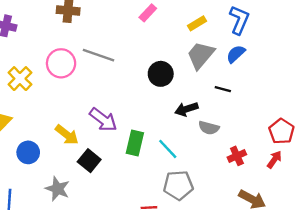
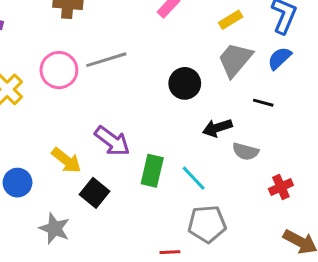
gray line: (99, 55) -> (106, 60), turned -36

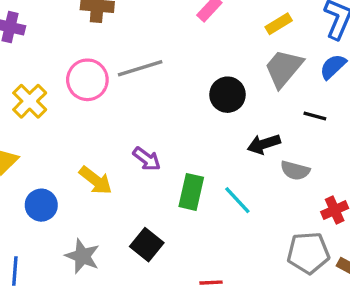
purple arrow: (112, 141) -> (147, 159), size x0.7
black square: (94, 193) -> (147, 245), moved
gray pentagon: (207, 224) -> (308, 253), moved

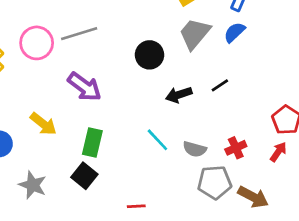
black line: (315, 116) -> (220, 85), moved, turned -48
purple arrow: (147, 159) -> (84, 87), moved, size x1.5
gray semicircle: (295, 170) -> (195, 149), moved
green rectangle: (191, 192) -> (92, 143), moved

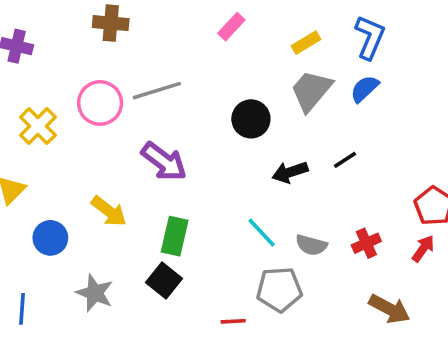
gray pentagon: (215, 182) -> (279, 289), moved

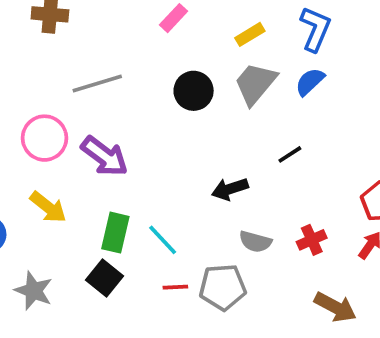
pink circle: (100, 103) -> (44, 138), moved
black circle: (251, 119) -> (194, 91), moved
black arrow: (290, 172) -> (230, 189), moved
cyan line: (262, 233) -> (163, 240), moved
red line: (233, 321) -> (175, 287), moved

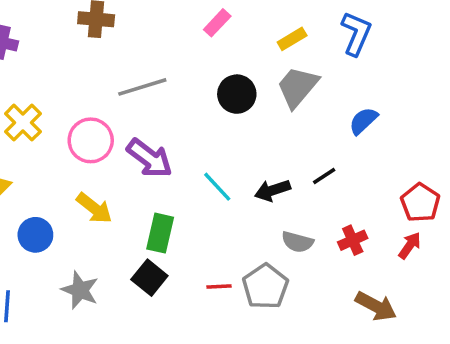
blue semicircle: (310, 82) -> (363, 121), moved
black line: (290, 154) -> (324, 176), moved
cyan line: (163, 240) -> (217, 187), moved
gray pentagon: (223, 287) -> (265, 287), turned -30

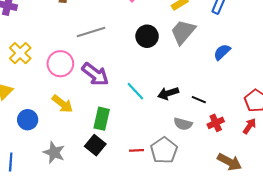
black line: (324, 176) -> (199, 100), moved, turned 56

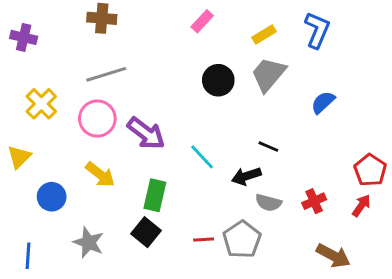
gray line: (91, 32) -> (106, 74), moved
black arrow: (168, 93) -> (246, 176), moved
black line: (199, 100) -> (268, 147), moved

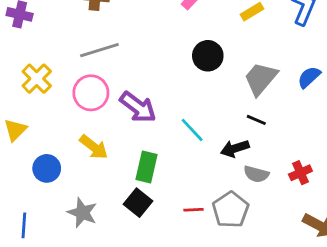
gray trapezoid: (268, 74) -> (261, 79), moved

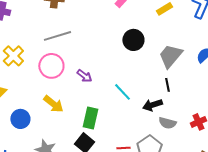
purple arrow: (138, 107) -> (84, 76), size x0.6
black line: (256, 120) -> (167, 85), turned 56

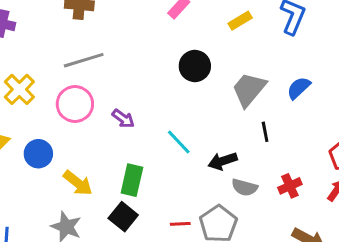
black line: (167, 85) -> (265, 132), moved
yellow arrow: (53, 104) -> (78, 183), moved
blue circle: (20, 119) -> (38, 154), moved

